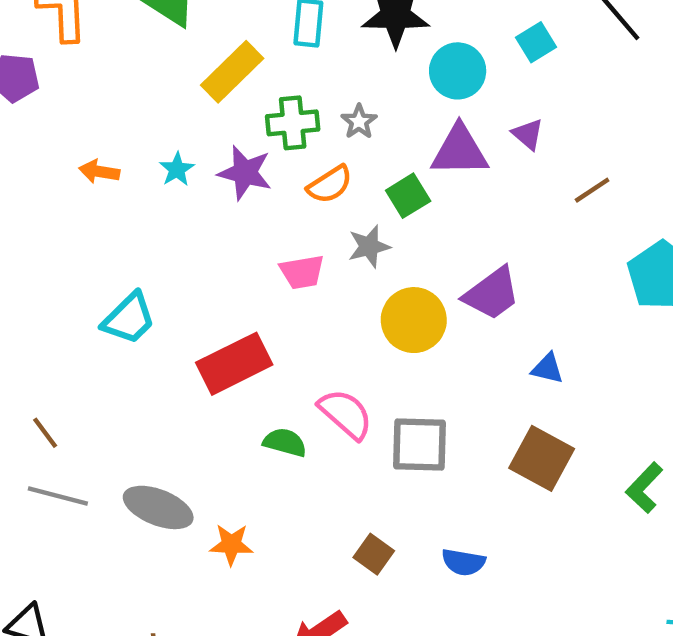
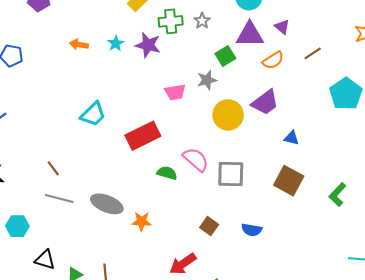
orange semicircle: (330, 185) -> (273, 60), moved

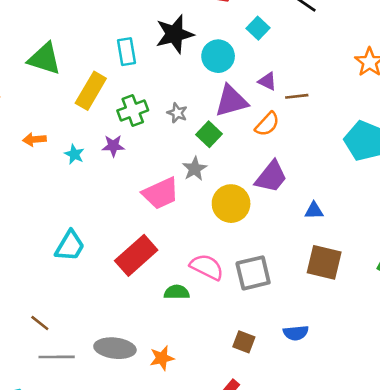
gray star: (202, 21) -> (177, 113), moved
orange arrow: (79, 45) -> (34, 139), moved
purple star: (148, 45) -> (113, 146), size x0.7
brown line: (313, 53) -> (297, 96), moved, turned 42
pink trapezoid: (175, 92) -> (161, 193), size x1.4

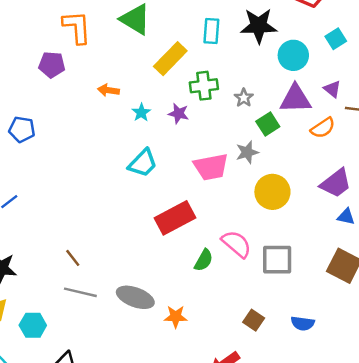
purple trapezoid: (271, 177) -> (336, 183), moved
cyan trapezoid: (70, 246) -> (143, 163), moved
green semicircle: (177, 292) -> (204, 260), turned 105

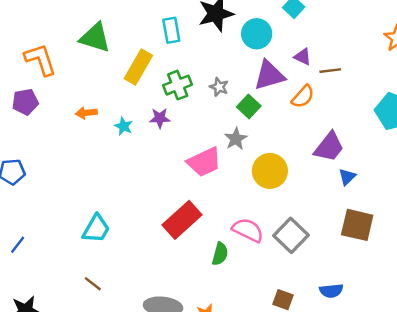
cyan trapezoid: (143, 163) -> (96, 229), moved
blue triangle: (346, 217) -> (347, 177), turned -42
gray square: (277, 260) -> (291, 235), turned -32

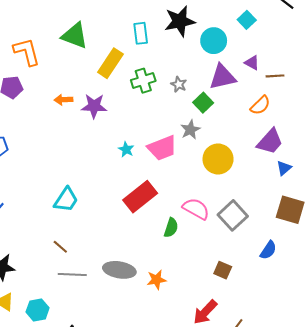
orange semicircle: (303, 97) -> (260, 105), moved
purple star: (160, 118) -> (94, 106), moved, size x1.4
cyan star: (124, 126) -> (126, 149), moved
blue semicircle: (331, 291) -> (268, 250), moved, turned -54

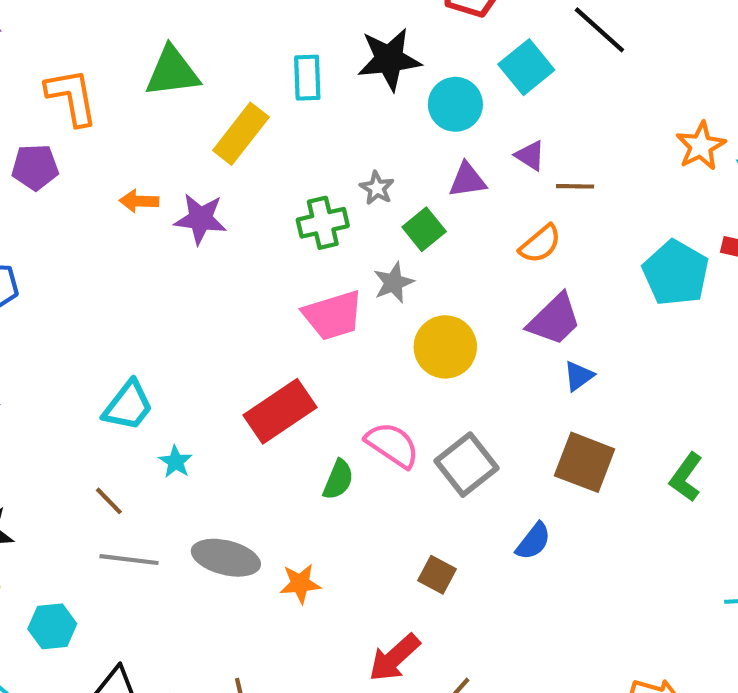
cyan square: (247, 20) -> (526, 67), size x1.4
green triangle: (75, 36) -> (172, 72), turned -32
purple triangle: (222, 77) -> (467, 180), size x0.7
green cross: (143, 81) -> (323, 223), moved
cyan star: (126, 149) -> (176, 462), moved

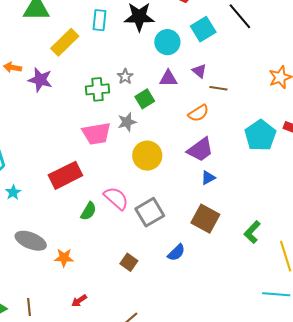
red arrow: (394, 658) -> (79, 301), moved, size x0.6

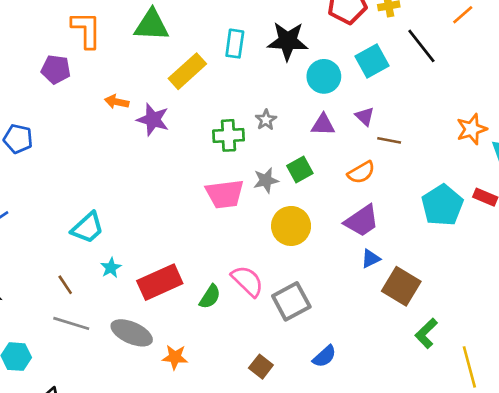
green square: (145, 99) -> (300, 169), moved
red rectangle: (65, 175) -> (160, 282), moved
brown square: (205, 219) -> (401, 286), moved

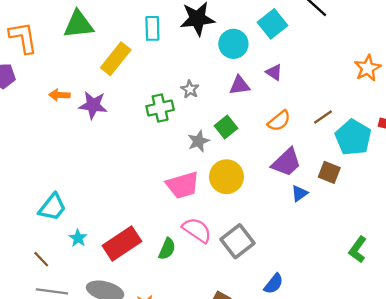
brown line: (389, 140) -> (323, 117), moved, turned -36
pink trapezoid: (225, 194) -> (183, 185), moved
brown square: (401, 286) -> (329, 172), moved, size x0.7

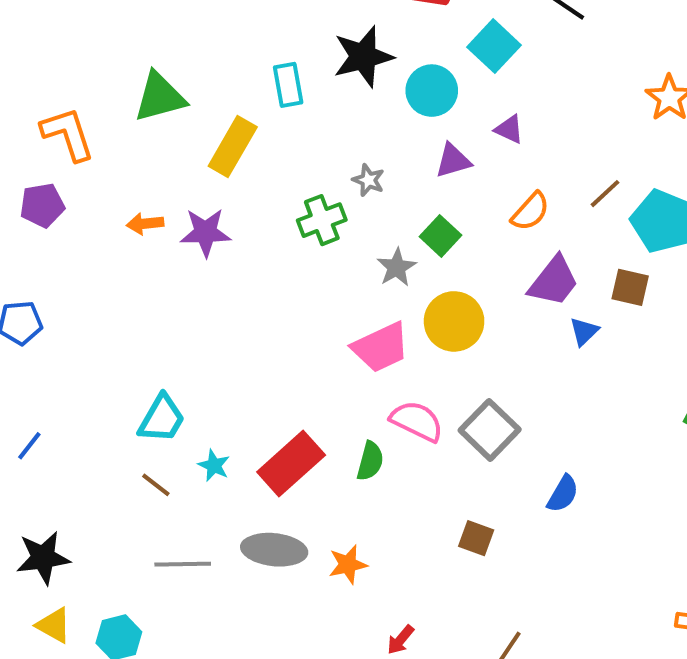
brown line: (41, 259) -> (156, 485), moved

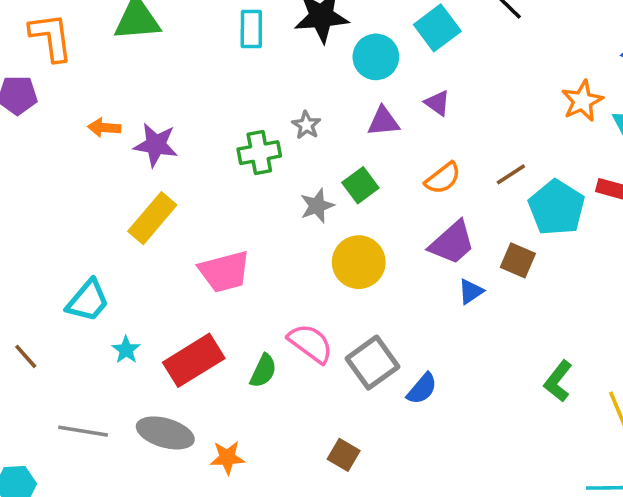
yellow rectangle: (233, 147) -> (152, 218), moved
pink trapezoid: (381, 347) -> (224, 272), moved
brown line: (156, 485) -> (26, 356), moved
blue semicircle: (563, 494) -> (422, 389), moved

